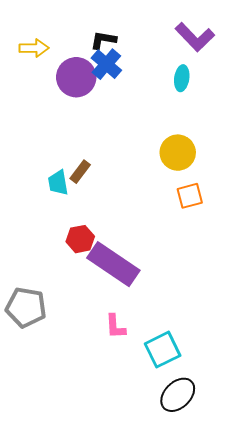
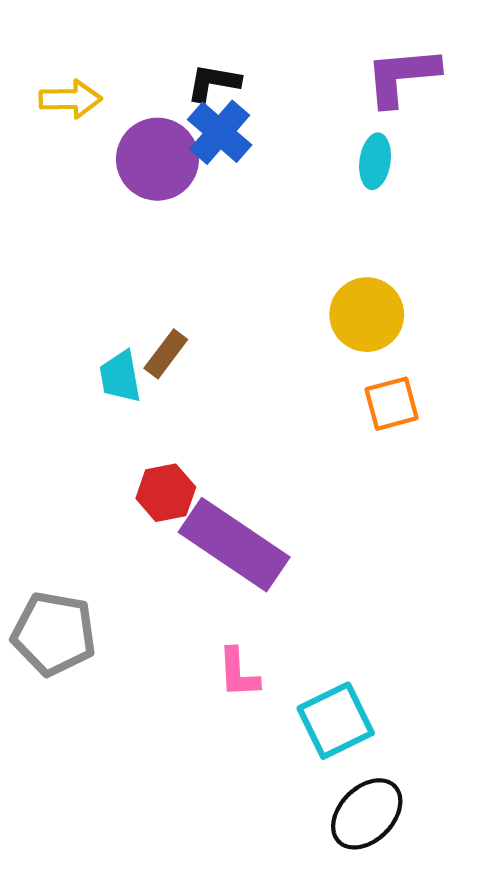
purple L-shape: (195, 37) -> (402, 76), turned 129

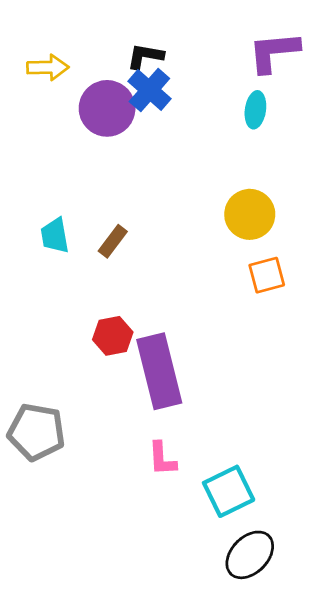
cyan trapezoid: (120, 377) -> (55, 236), moved
purple rectangle: (234, 545) -> (159, 371), turned 42

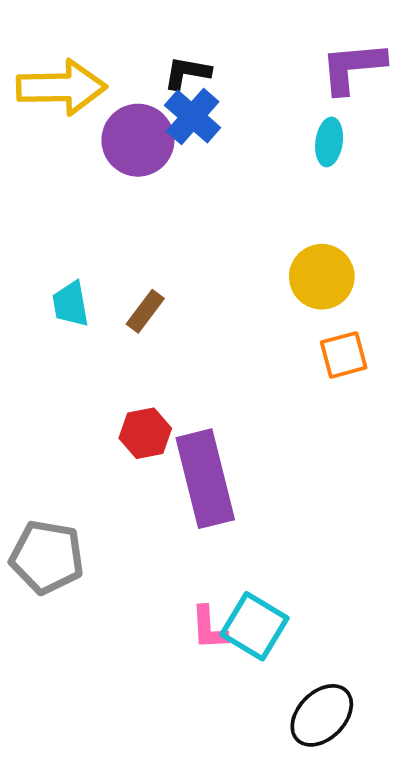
yellow arrow: (48, 67) -> (61, 87), size x1.6
pink L-shape: (162, 459) -> (209, 628), moved
cyan square: (229, 491) -> (254, 626), moved, turned -33

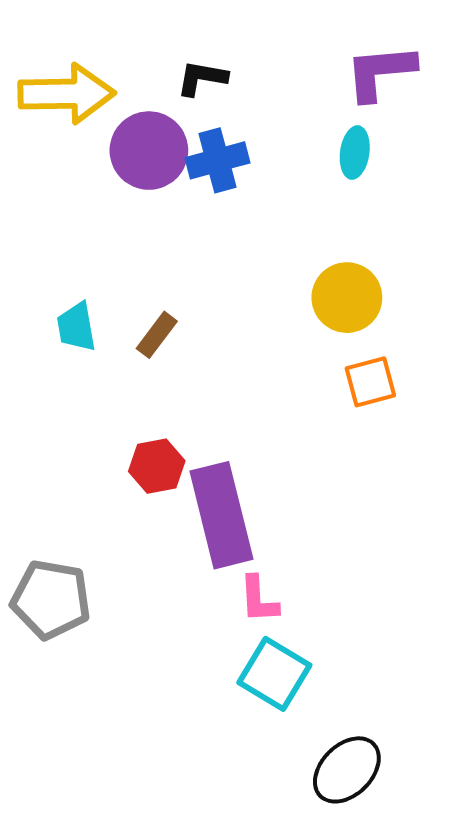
blue cross: (193, 116) -> (218, 160), moved, turned 34
pink L-shape: (209, 628) -> (259, 599), moved

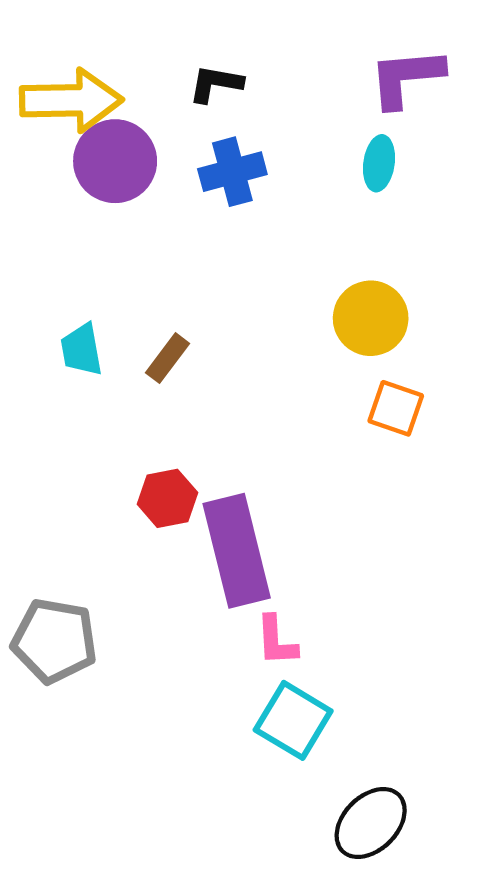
purple circle: (149, 151) -> (115, 161), moved
orange square: (370, 382) -> (396, 408), turned 34

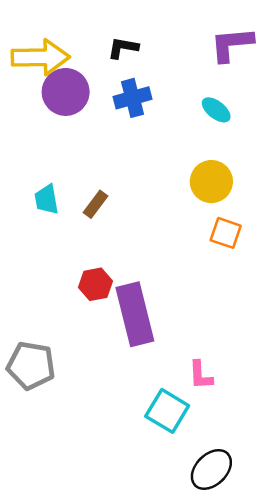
cyan ellipse: (379, 163) -> (216, 110), moved, turned -60
pink L-shape: (276, 641) -> (201, 375), moved

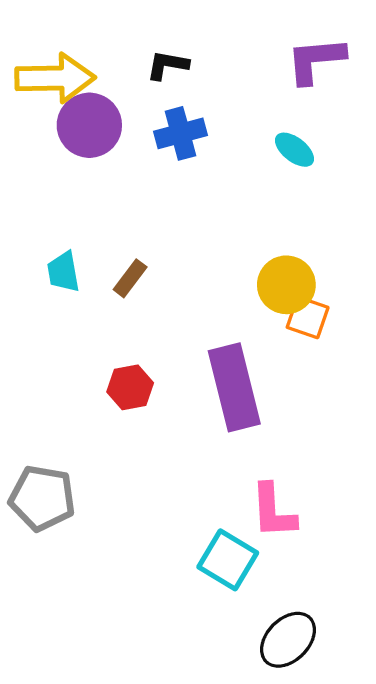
yellow circle: (211, 182) -> (286, 285), moved
purple rectangle: (135, 314) -> (234, 387), moved
pink L-shape: (201, 375) -> (273, 511), size x1.4

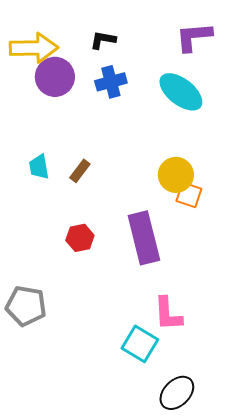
cyan ellipse: (294, 150) -> (181, 92), size x1.8

